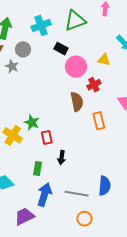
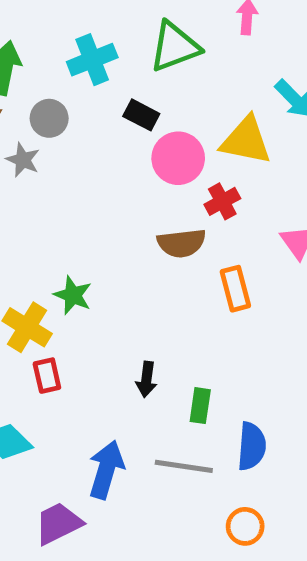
yellow triangle: (104, 60) -> (246, 141), size x1.6
brown semicircle: (77, 102) -> (181, 243), turned 96
red rectangle: (47, 138) -> (47, 376), moved
green rectangle: (38, 168) -> (200, 406), moved
orange circle: (84, 219) -> (245, 526), moved

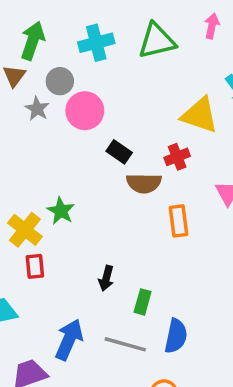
black rectangle: (141, 115) -> (119, 152), moved
pink circle: (178, 158) -> (85, 111), moved

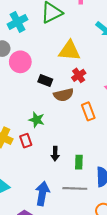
yellow triangle: (200, 115) -> (70, 51), moved
green star: (61, 211) -> (37, 120), moved
red rectangle: (35, 266) -> (26, 141), moved

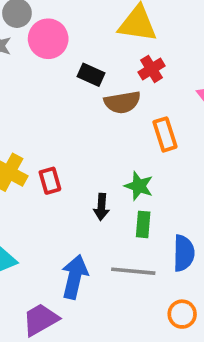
green star: (37, 120) -> (139, 186), moved

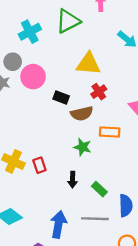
orange rectangle: (165, 134) -> (110, 132), turned -66
green star: (139, 186) -> (82, 147), moved
green rectangle: (143, 224) -> (99, 189), turned -49

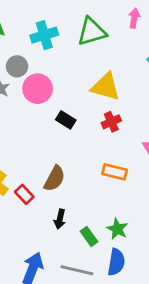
brown semicircle: (82, 113) -> (55, 179), moved, turned -60
green star: (82, 147) -> (117, 229), moved
red rectangle: (39, 165) -> (24, 194), turned -35

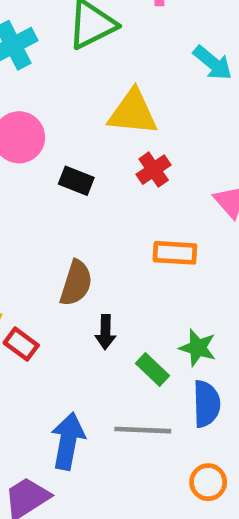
red rectangle: (24, 194) -> (21, 344), moved
black arrow: (60, 219) -> (105, 332), moved

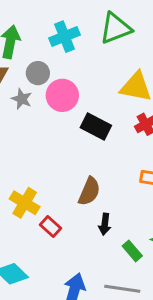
black rectangle: (76, 181) -> (96, 126), size x1.4

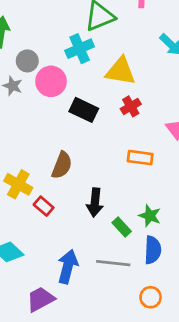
cyan cross: (64, 37) -> (80, 49), moved
brown semicircle: (89, 191) -> (62, 165), moved
black arrow: (105, 224) -> (95, 202), size x1.4

